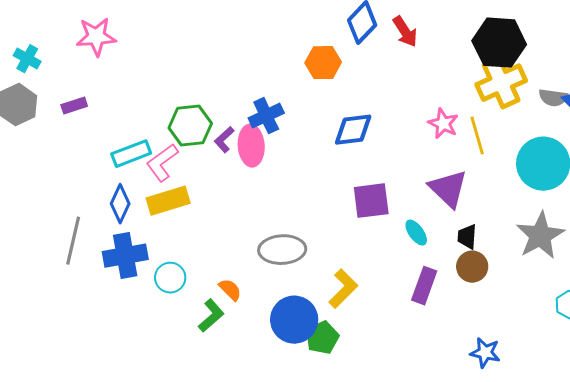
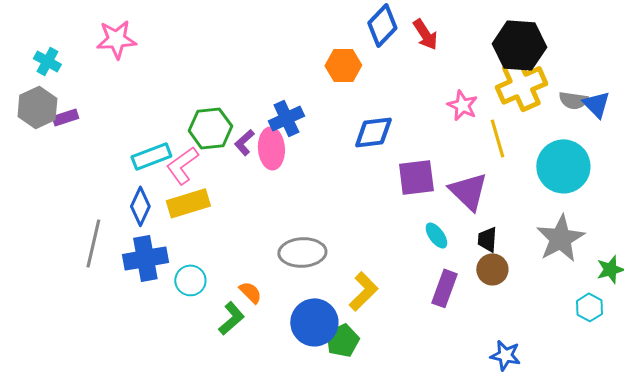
purple rectangle: (74, 106) -> (65, 117), moved
pink star: (443, 124) -> (462, 105), moved
purple square: (371, 201) -> (416, 177), moved

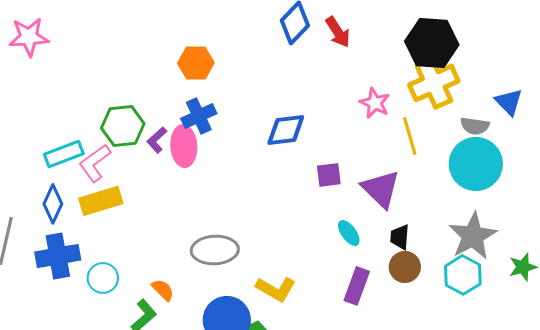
orange hexagon: (343, 65) -> (196, 63), moved
gray semicircle: (573, 100) -> (475, 126), moved
purple square: (416, 177) -> (329, 175), size x0.7
yellow L-shape: (363, 291) -> (276, 289), turned 75
cyan hexagon: (589, 307) -> (463, 275), moved, size x1.4

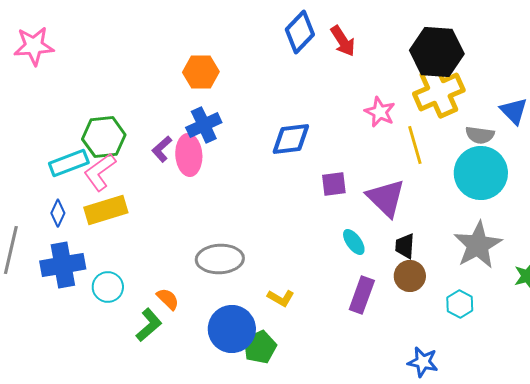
green hexagon: (123, 126) -> (104, 137), moved
blue diamond: (53, 204) -> (58, 213), size x0.7
cyan hexagon: (463, 275) -> (460, 304), moved, size x0.7
yellow L-shape: (276, 289) -> (281, 298), size x0.7

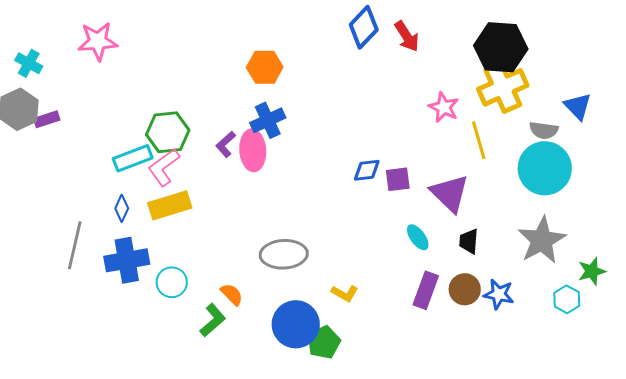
blue diamond: (291, 139) -> (367, 170), moved, size x0.7
brown circle: (410, 276) -> (465, 289), moved
cyan hexagon: (460, 304) -> (567, 299), moved
blue star: (423, 362) -> (499, 294), moved

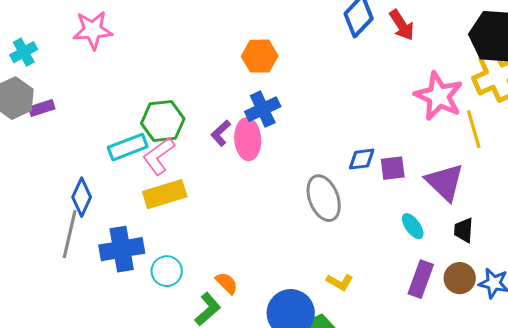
cyan cross: (29, 63) -> (24, 52), turned 32
pink star: (444, 107) -> (439, 96), size x1.6
blue diamond: (122, 208) -> (82, 197), moved, size x1.4
gray ellipse: (284, 254) -> (324, 198), moved, turned 72

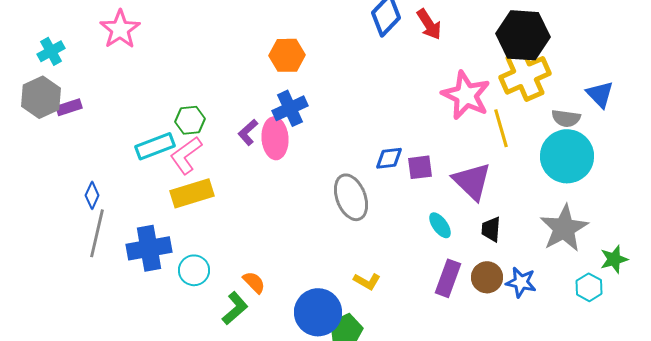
pink star: (93, 30) -> (120, 29), turned -30
green hexagon: (163, 121) -> (190, 120), size x0.7
blue diamond: (82, 197) -> (92, 195), moved, size x0.7

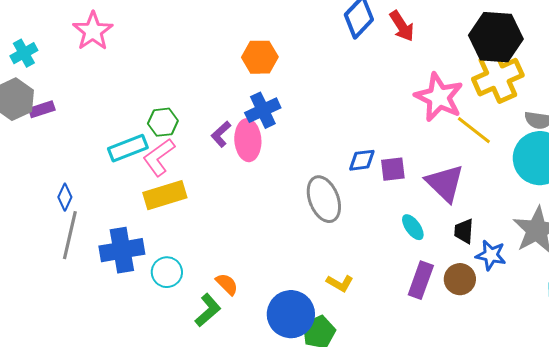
yellow line: (501, 128) -> (474, 130), turned -36
blue star: (521, 282) -> (491, 255), moved

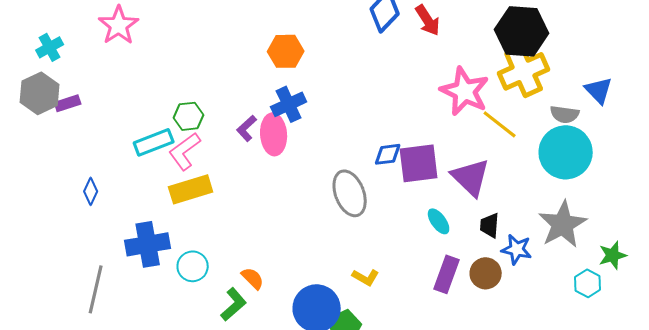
purple square: (393, 169) -> (419, 163), size x1.6
gray line: (70, 235) -> (96, 289), moved

